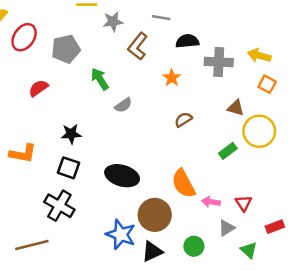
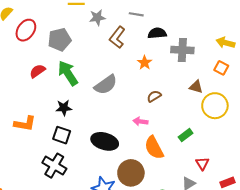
yellow arrow: (259, 56) -> (225, 43), moved
green arrow: (100, 79) -> (68, 73), moved, size x1.4
gray semicircle: (123, 105) -> (106, 85), size x1.6
green rectangle: (228, 151) -> (186, 135), moved
pink arrow: (211, 202) -> (140, 121), moved

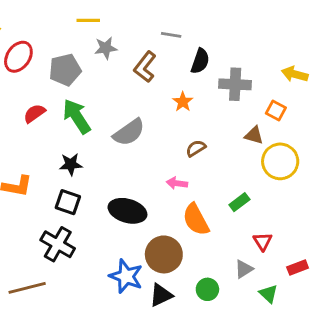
gray star: (97, 17) -> (106, 48), moved
black semicircle: (157, 33) -> (200, 61), turned 114
orange square: (221, 68) -> (276, 111), moved

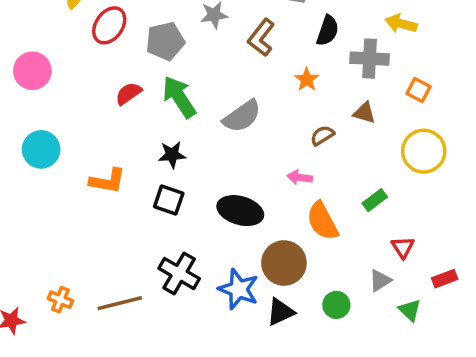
yellow arrow: (295, 74) -> (401, 24), moved
brown triangle: (254, 135) -> (364, 113), moved
black cross: (58, 244) -> (179, 273), moved

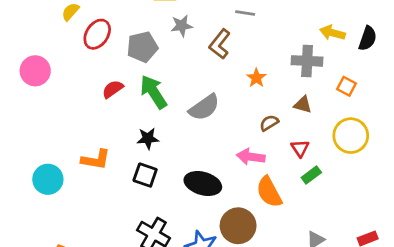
black semicircle: (328, 31) -> (368, 38), moved
cyan circle: (41, 149) -> (48, 179), moved
pink arrow: (300, 177) -> (251, 157), size x1.4
red triangle: (403, 247) -> (300, 148), moved

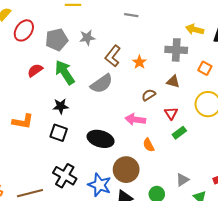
gray star: (182, 26) -> (87, 38), moved
brown L-shape: (220, 44) -> (113, 56), moved
orange semicircle: (269, 192) -> (149, 145), size x0.6

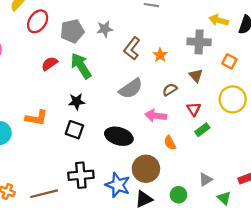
brown triangle: (173, 82) -> (196, 76), turned 32
gray semicircle: (102, 84) -> (131, 89), moved
black cross: (65, 176) -> (81, 175), turned -35

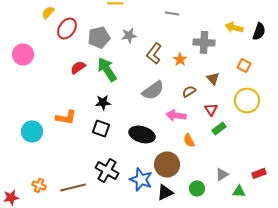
gray cross: (199, 42) -> (204, 42), moved
black cross: (81, 175) -> (107, 170), turned 35
green triangle: (224, 198) -> (239, 191), turned -40

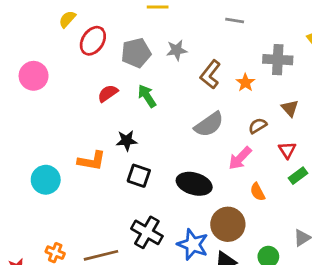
green arrow: (107, 69) -> (147, 96), size x0.7
black star: (103, 102) -> (127, 141), moved
pink arrow: (176, 115) -> (240, 158), turned -54

